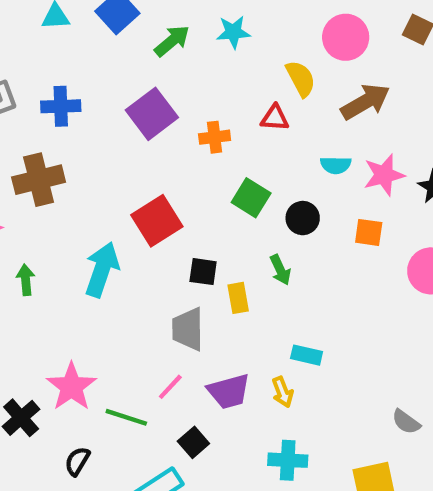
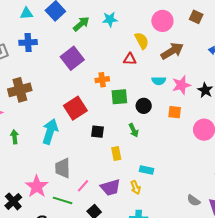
blue cross: (61, 106) -> (28, 42), moved
orange cross: (215, 137) -> (102, 80), moved
green square: (251, 198) -> (119, 97), turned -36
yellow rectangle: (238, 298) -> (116, 154), moved
gray trapezoid: (188, 329) -> (63, 168), moved

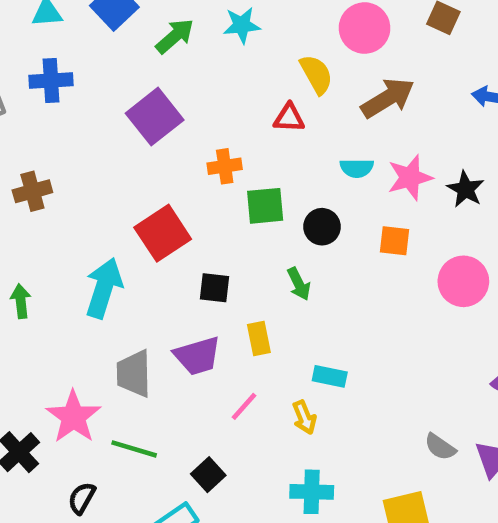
brown cross: (20, 90) -> (32, 191), size x0.7
pink line: (83, 186) -> (244, 406), moved
purple trapezoid: (110, 188) -> (197, 356), moved

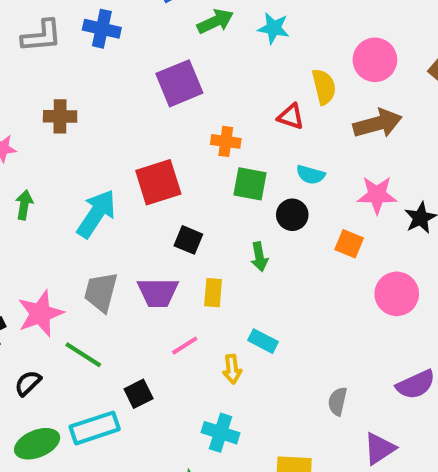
cyan semicircle: (357, 168) -> (311, 175), moved
gray semicircle: (440, 447) -> (338, 401), moved, turned 52

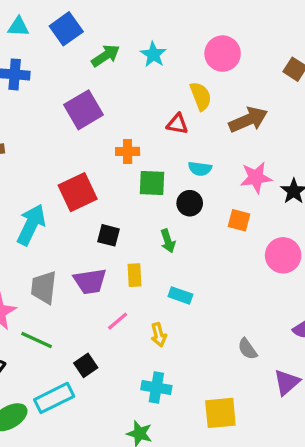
cyan star: (274, 28) -> (153, 54), turned 30
pink circle: (375, 60) -> (223, 54), moved
cyan rectangle: (263, 341) -> (180, 295), moved
gray semicircle: (338, 401) -> (247, 349), turned -40

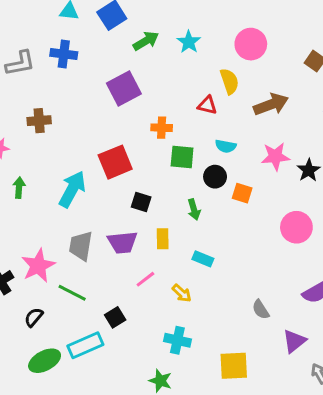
orange square: (239, 220) -> (242, 193), moved
yellow arrow: (159, 335) -> (182, 293), turned -36

